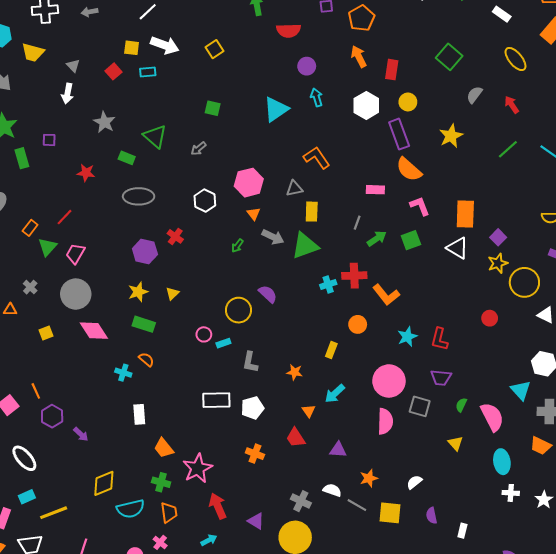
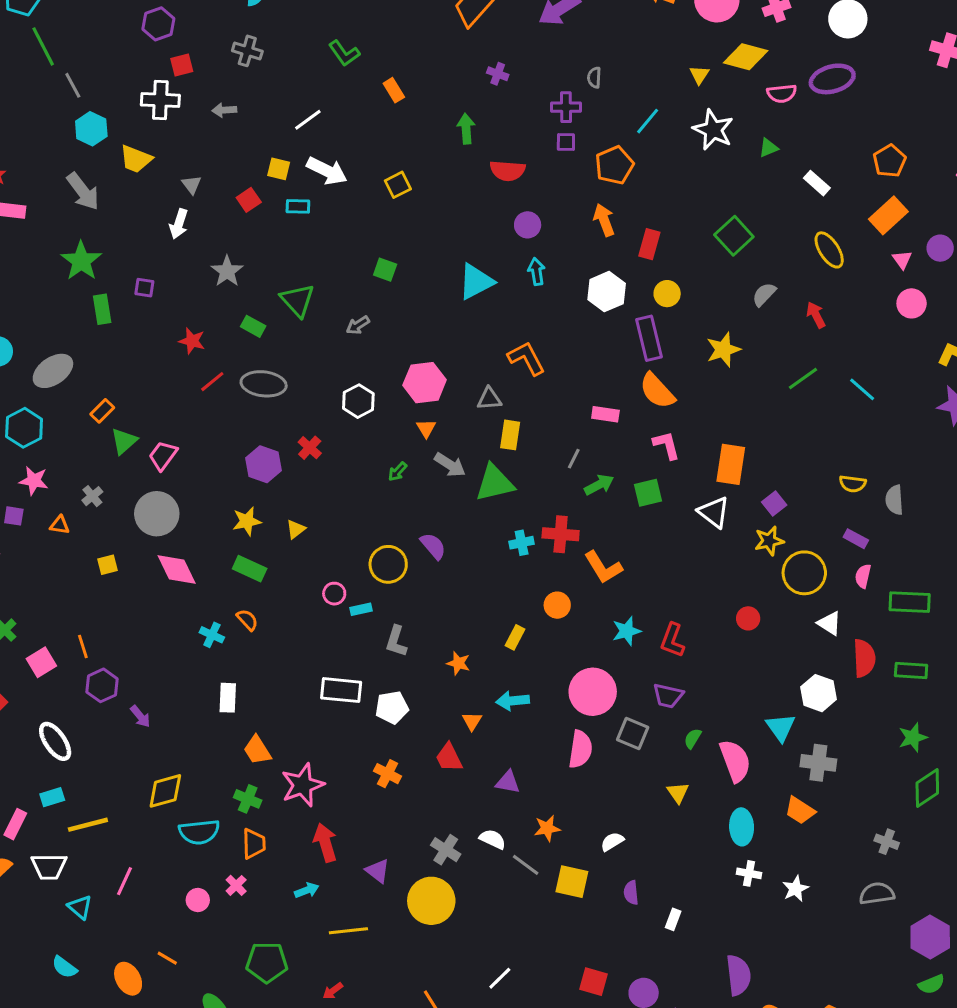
red line: (64, 217) -> (212, 382), moved
cyan arrow: (335, 394) -> (513, 701), turned 30

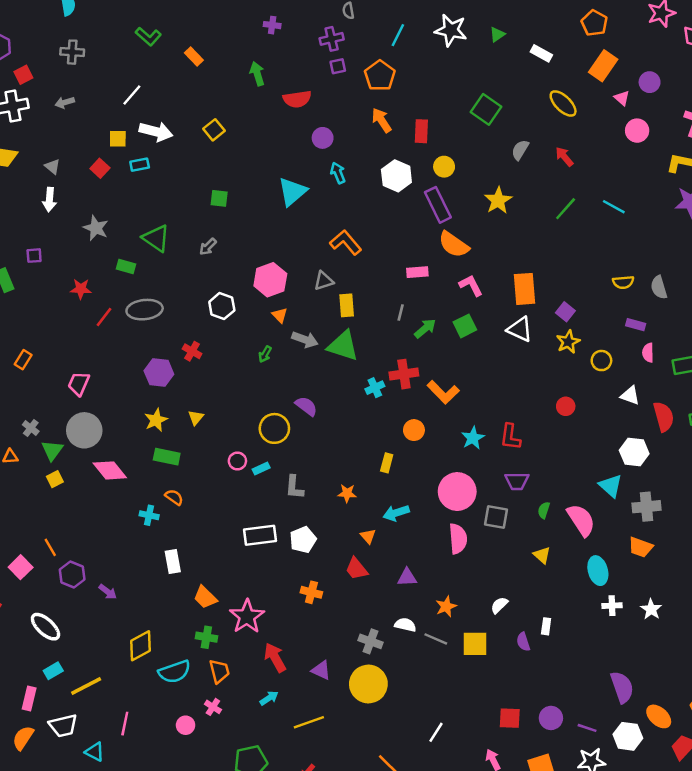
green triangle: (124, 441) -> (52, 450), moved
green triangle: (495, 483) -> (343, 346), turned 44
yellow circle: (804, 573) -> (601, 361), size x0.6
white rectangle: (673, 919) -> (546, 626), moved

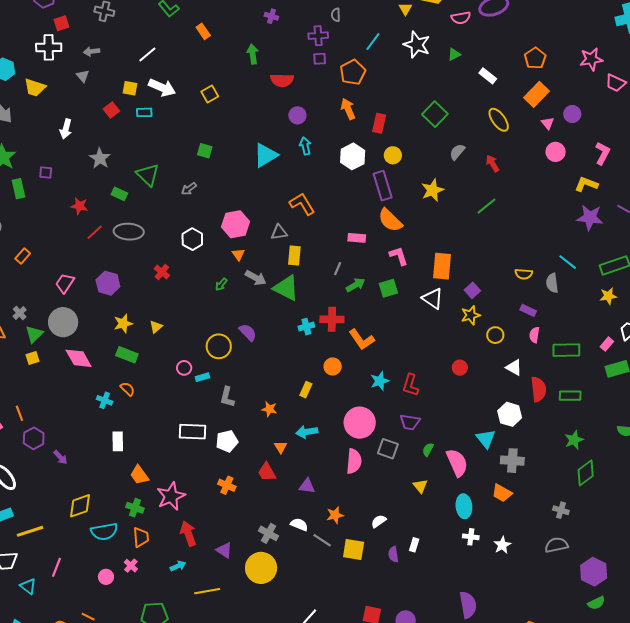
gray triangle: (53, 167) -> (83, 76), moved
cyan line: (614, 207) -> (568, 262), moved
purple hexagon: (159, 373) -> (108, 283), moved

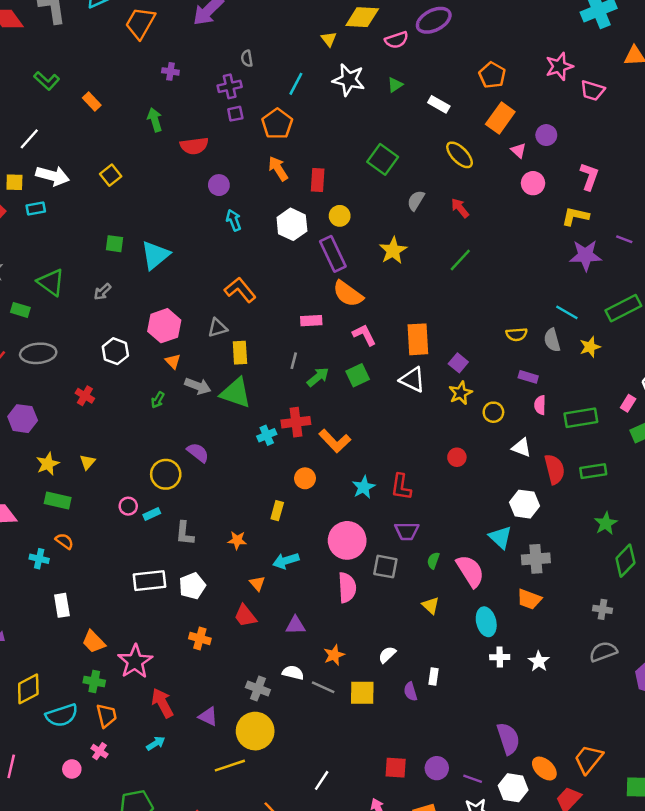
cyan triangle: (266, 155) -> (155, 255), moved
yellow star: (608, 296) -> (590, 347), moved
yellow line: (207, 591) -> (230, 766), moved

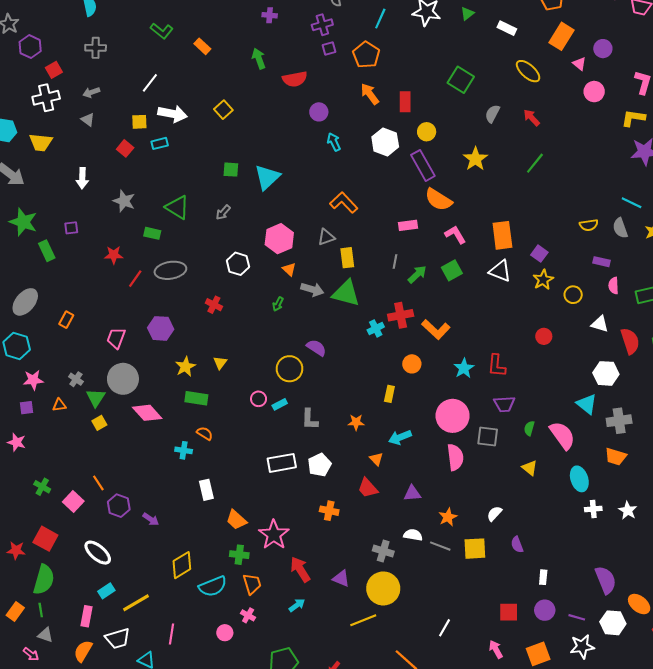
white rectangle: (434, 677) -> (543, 577), moved

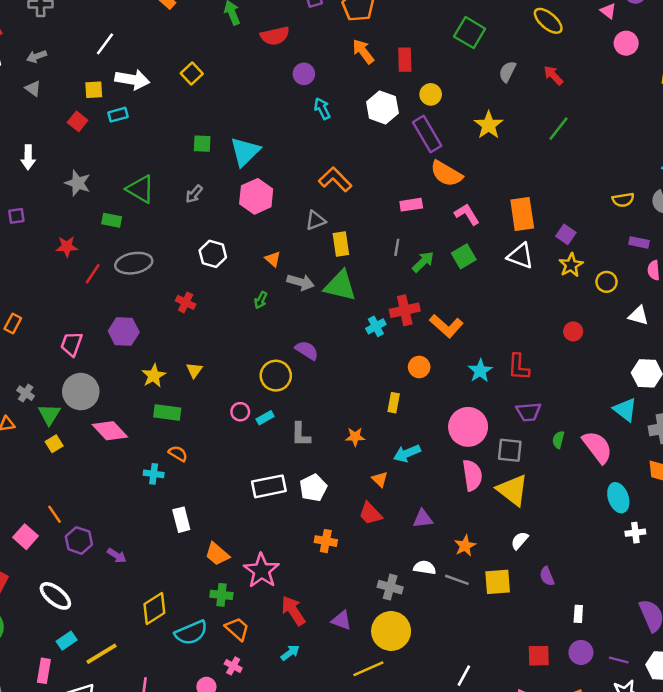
pink hexagon: (279, 239) -> (256, 196), moved
yellow triangle: (530, 468) -> (513, 490), moved, size x1.8
orange trapezoid: (252, 584) -> (237, 629), turned -30

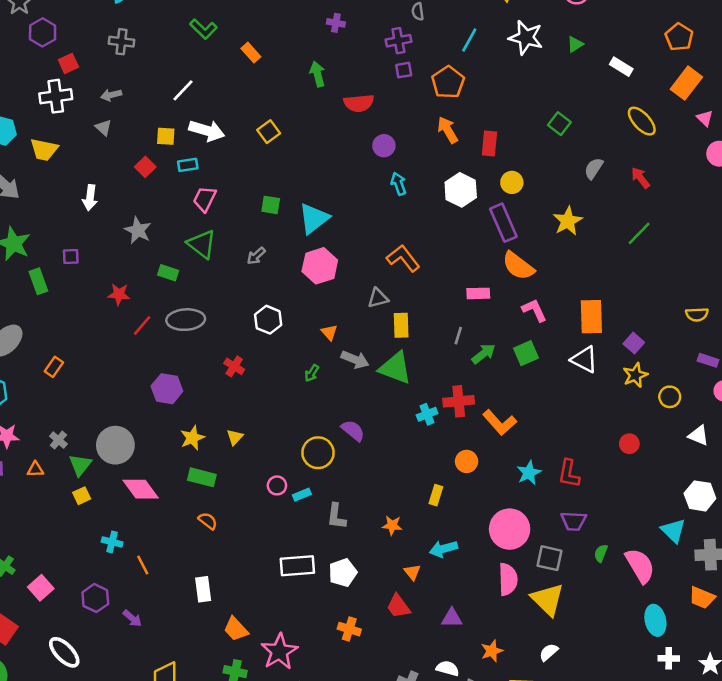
green square: (470, 33) -> (559, 124), size x0.7
pink trapezoid: (72, 344) -> (205, 199), moved
cyan cross: (154, 474) -> (112, 542), moved
orange line: (54, 514) -> (143, 565), moved

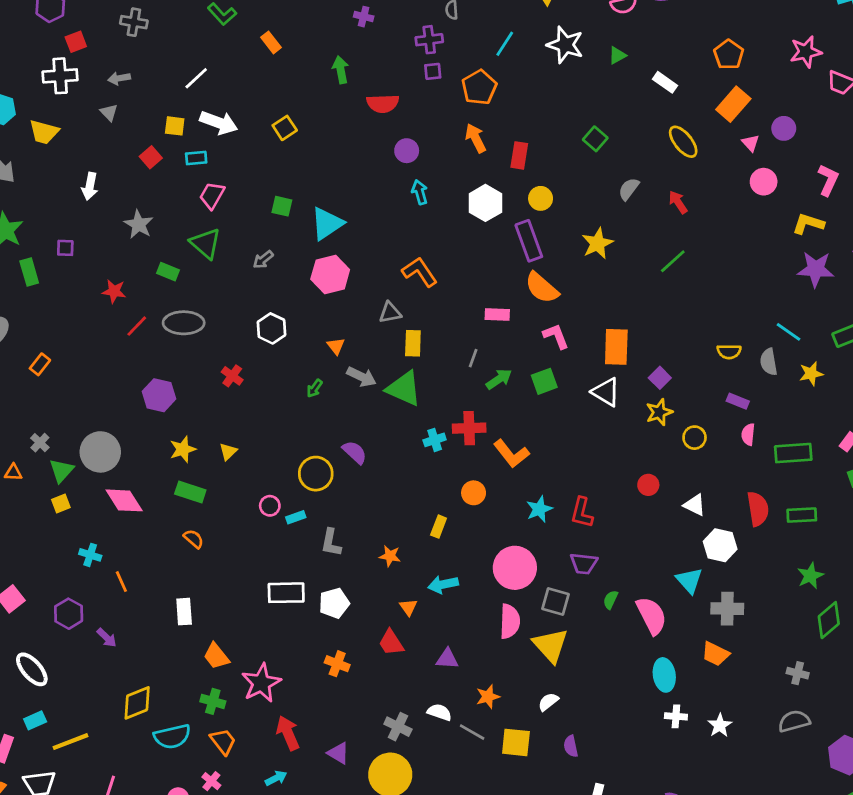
white triangle: (699, 435) -> (695, 505), moved

